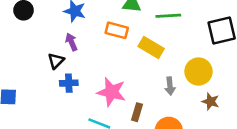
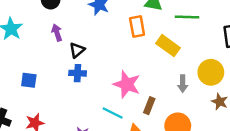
orange rectangle: (117, 30) -> (137, 26), turned 60
purple arrow: (71, 42) -> (57, 33), moved
blue cross: (69, 83) -> (78, 73), moved

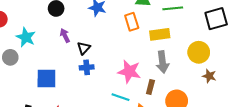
yellow rectangle: (168, 46) -> (160, 34), turned -36
blue square: (29, 80) -> (46, 79), size x1.5
gray arrow: (183, 84) -> (162, 62), moved, size x1.5

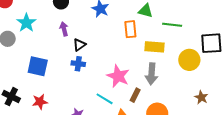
yellow circle: (199, 52) -> (189, 60), moved
brown star: (209, 76) -> (201, 97), moved

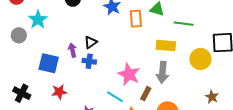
purple arrow: (64, 29) -> (72, 50), moved
orange rectangle: (130, 29) -> (136, 19), moved
red star: (40, 102) -> (59, 92), moved

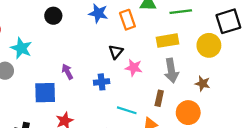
black triangle: (91, 42) -> (116, 52), moved
blue cross: (89, 61) -> (102, 82), moved
pink star: (129, 74) -> (134, 68), moved, size x0.7
brown star: (212, 97) -> (203, 84), moved

